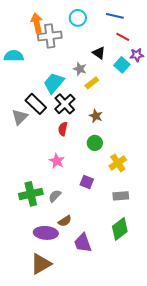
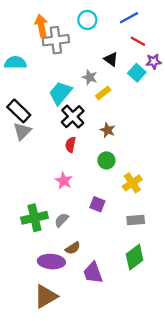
blue line: (115, 16) -> (129, 18), turned -42
black rectangle: (36, 104) -> (19, 111), moved

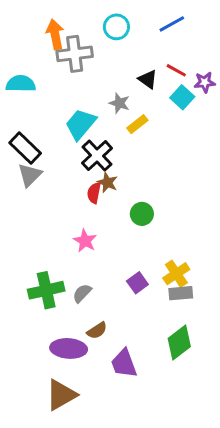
red line: (138, 41) -> (176, 70), moved
brown star: (108, 130) -> (107, 182), moved
yellow cross: (132, 183) -> (176, 274), moved
purple square: (97, 204) -> (137, 283), moved, turned 32

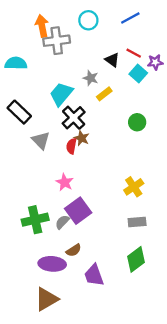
gray triangle: (30, 175) -> (41, 140), moved, turned -30
green circle: (142, 214) -> (137, 122), moved
yellow cross: (176, 274) -> (134, 187), moved
purple square: (137, 283) -> (78, 211), moved, size x1.6

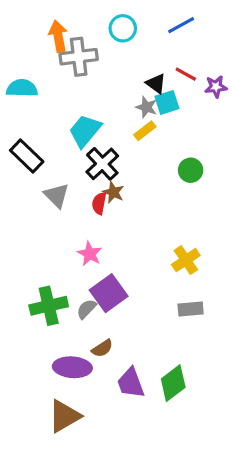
cyan square: (138, 74) -> (167, 102), moved, turned 30
gray star: (91, 78) -> (146, 107), moved
green diamond: (136, 259) -> (173, 383), moved

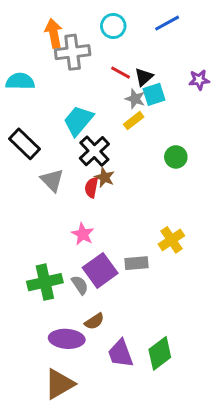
red line: (186, 74) -> (121, 73), moved
black triangle: (156, 83) -> (144, 77), turned 42
gray semicircle: (87, 309) -> (80, 285), turned 102
gray rectangle: (191, 309) -> (137, 263), moved

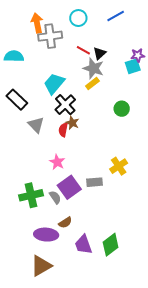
cyan square: (154, 94) -> (133, 66), moved
gray star: (135, 99) -> (93, 68), size x1.5

